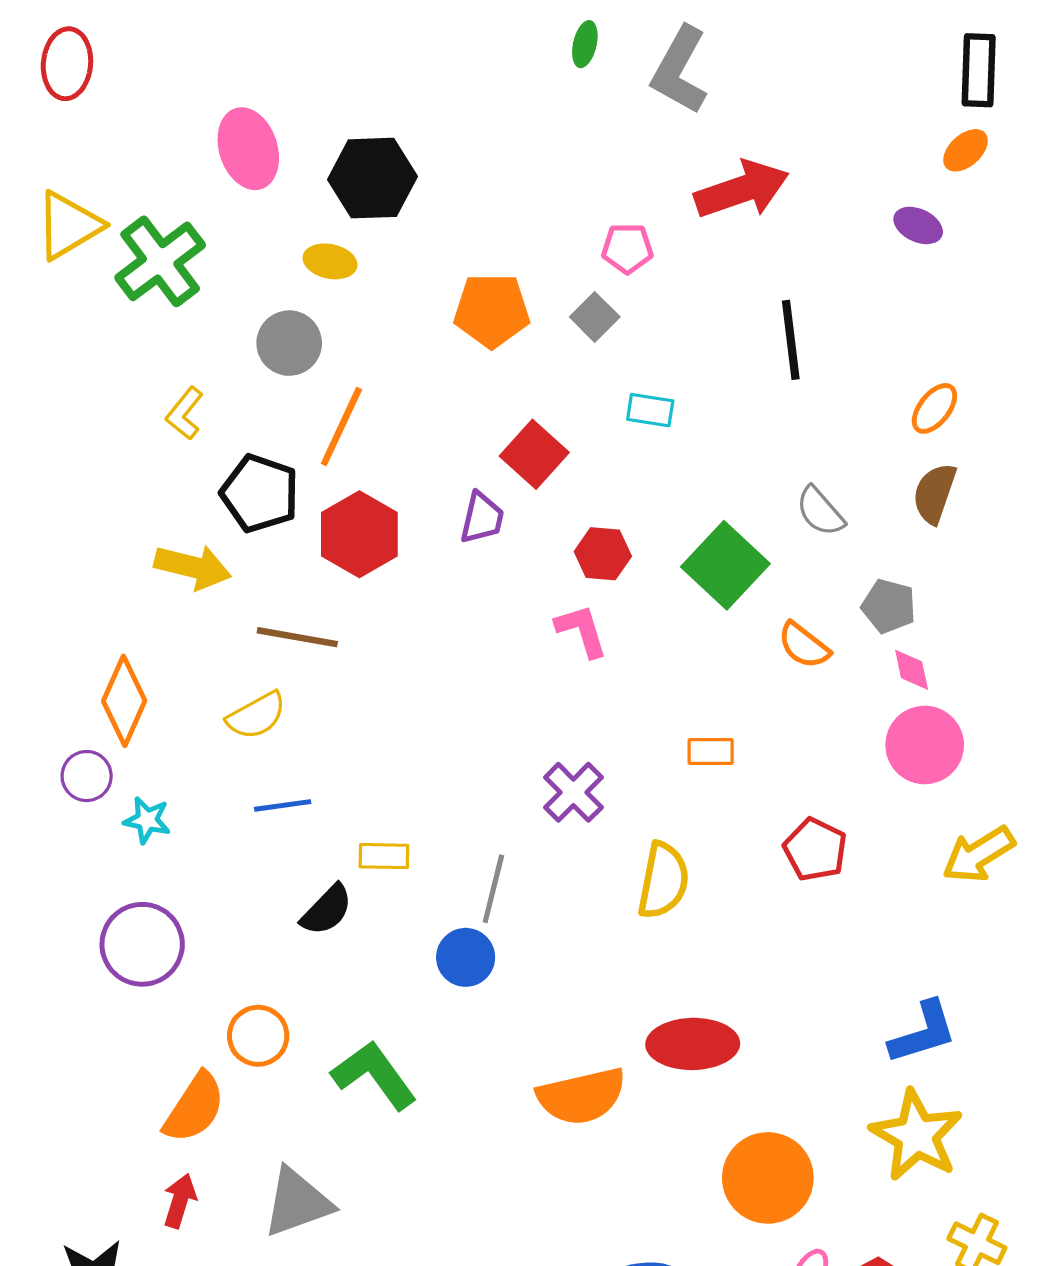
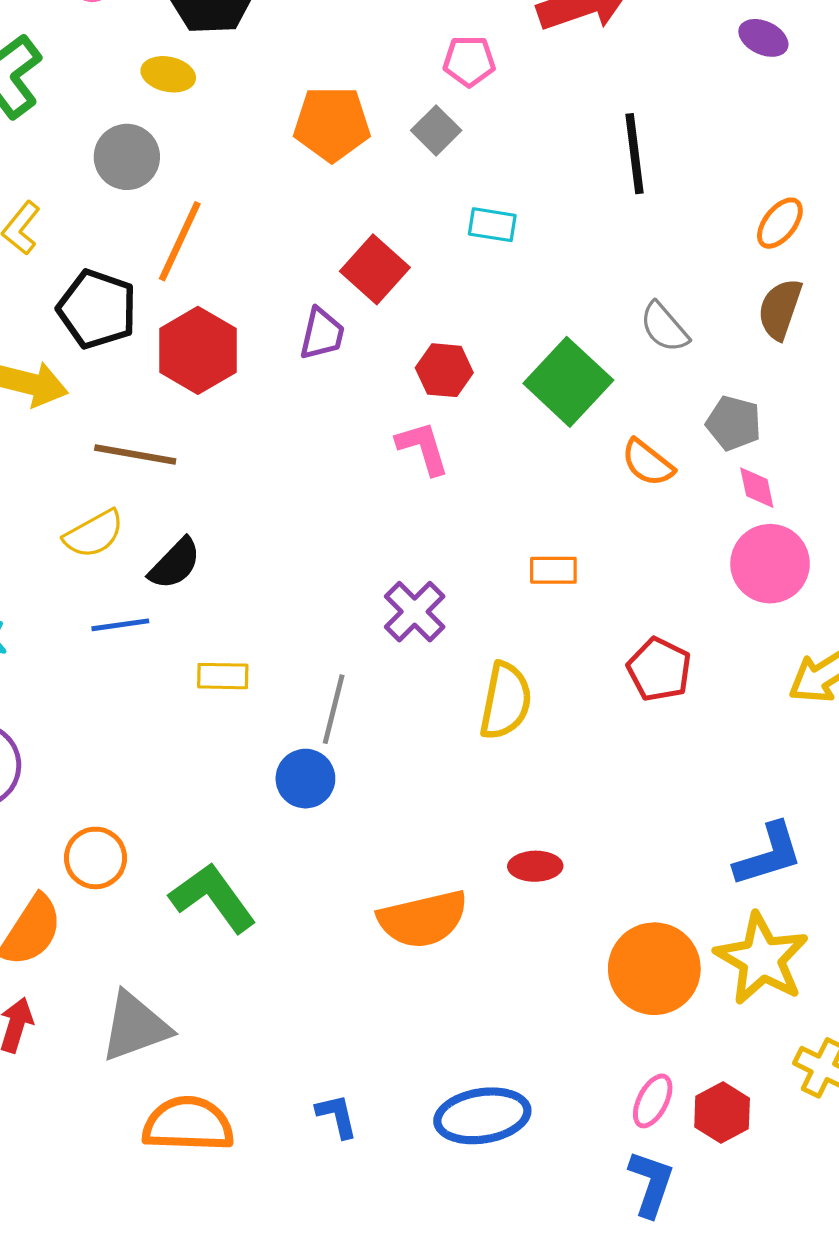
black semicircle: (327, 910) -> (175, 564), moved
red ellipse: (693, 1044) -> (535, 866), size x0.6
orange circle: (768, 1178) -> (654, 969), moved

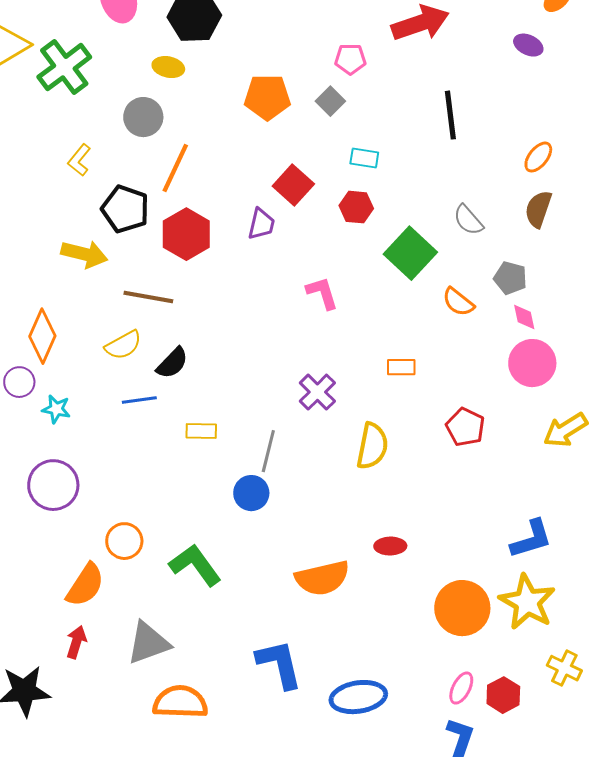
red hexagon: (444, 370) -> (356, 207), moved
blue L-shape: (337, 1116) -> (279, 664), moved, size x1.8

